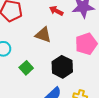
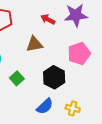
brown triangle: (43, 35) -> (34, 44), turned -30

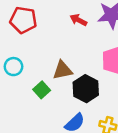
brown triangle: (34, 44) -> (63, 70), moved

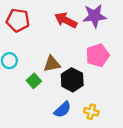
red arrow: (78, 20) -> (66, 20), size x1.5

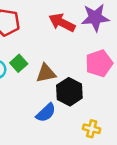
green square: (34, 81) -> (19, 63), moved
blue semicircle: (63, 110) -> (46, 113), moved

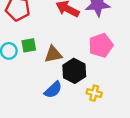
green square: (19, 63) -> (29, 45), turned 32
yellow cross: (92, 129) -> (94, 93), moved

